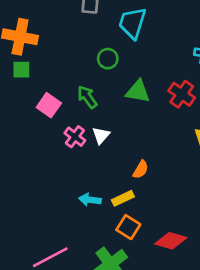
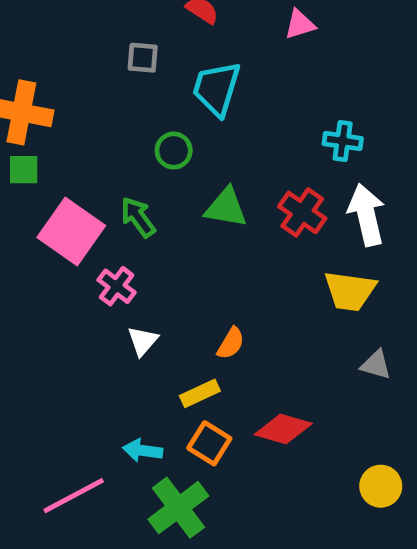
pink square: (49, 105) -> (71, 231), size x1.5
white triangle: (101, 135) -> (143, 341), moved
cyan arrow: (90, 200) -> (143, 450), moved
red diamond: (171, 241) -> (283, 429), moved

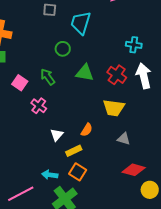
pink square: (71, 231) -> (20, 83), size x0.6
yellow trapezoid: (350, 291) -> (114, 108), moved
white triangle: (143, 341) -> (57, 135), moved
gray triangle: (376, 365) -> (124, 139), moved
red diamond: (283, 429) -> (134, 170), moved

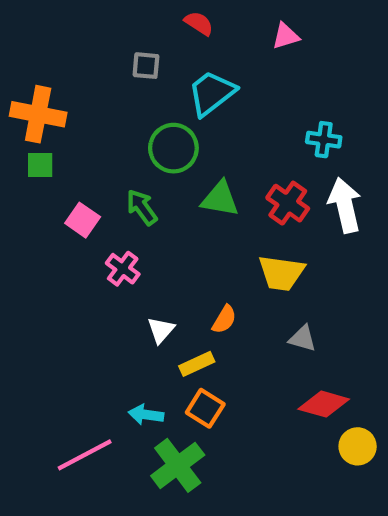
cyan trapezoid: (81, 23) -> (212, 93), turned 35
green circle: (63, 49) -> (173, 148), size x1.5

